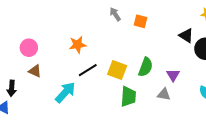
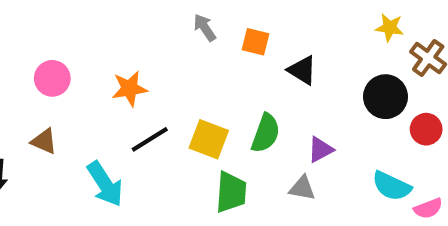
black triangle: (186, 36) -> (302, 70), moved
pink circle: (29, 48) -> (52, 78), moved
purple triangle: (173, 75) -> (320, 149), turned 32
cyan arrow: (65, 92) -> (105, 184), turned 105

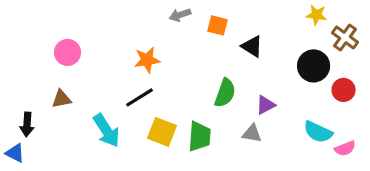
gray arrow: (205, 28) -> (180, 15), turned -75
orange star: (129, 89) -> (147, 60), moved
yellow square: (209, 139) -> (162, 132), moved
brown triangle: (44, 141) -> (61, 99), turned -35

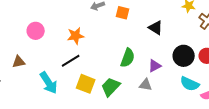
black triangle: (252, 46) -> (156, 28), moved
pink circle: (67, 52) -> (36, 31), moved
black circle: (314, 66) -> (184, 56), moved
green trapezoid: (200, 136) -> (111, 87), turned -140

